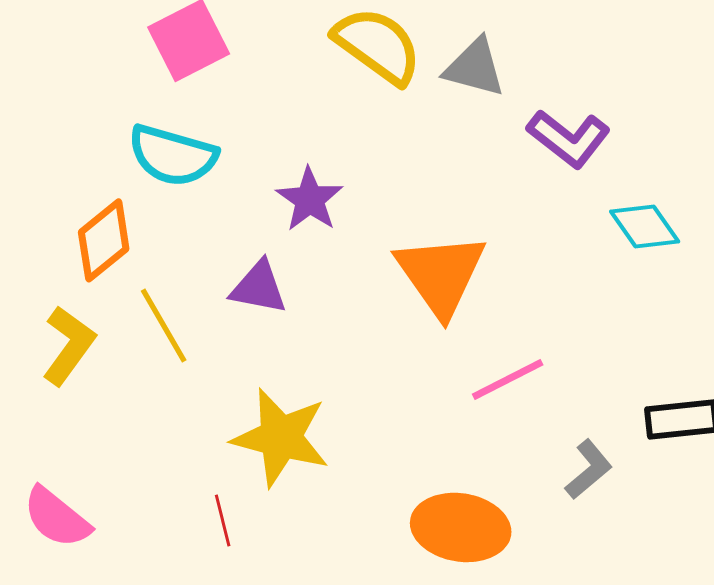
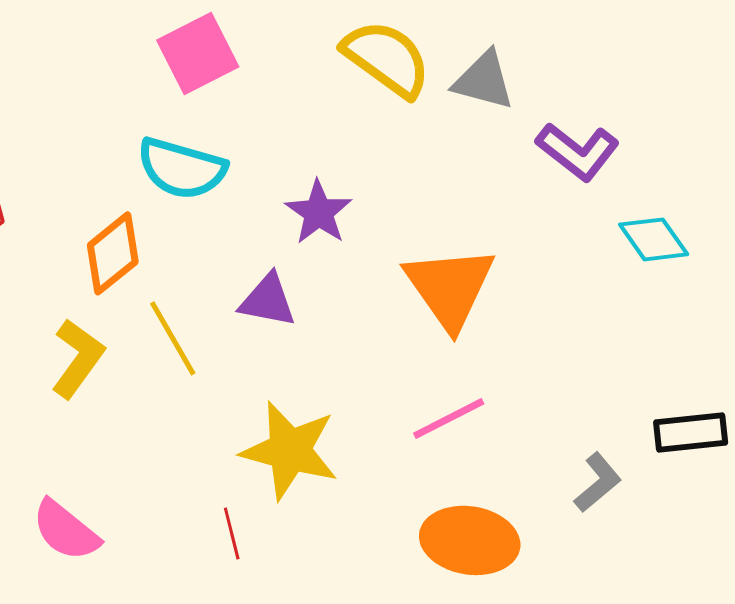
pink line: (508, 379) -> (449, 418), moved

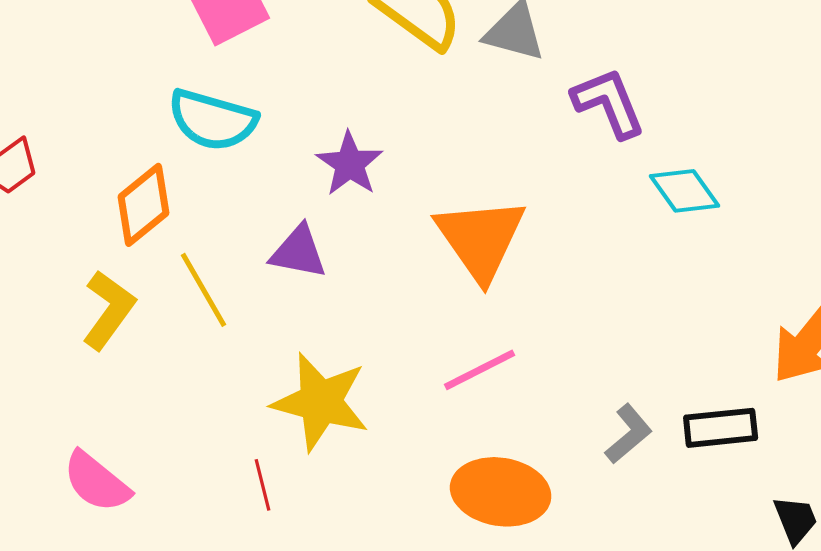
purple L-shape: (578, 151) -> (609, 103), turned -150
black rectangle: (691, 432) -> (721, 428), moved

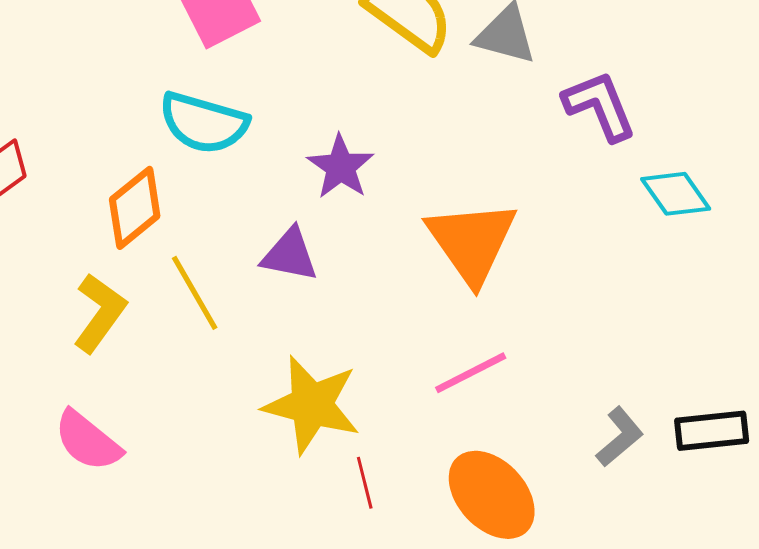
pink semicircle: (97, 482) -> (88, 441), moved
red line: (263, 485) -> (365, 483), moved
orange ellipse: (501, 492) -> (492, 495), turned 38

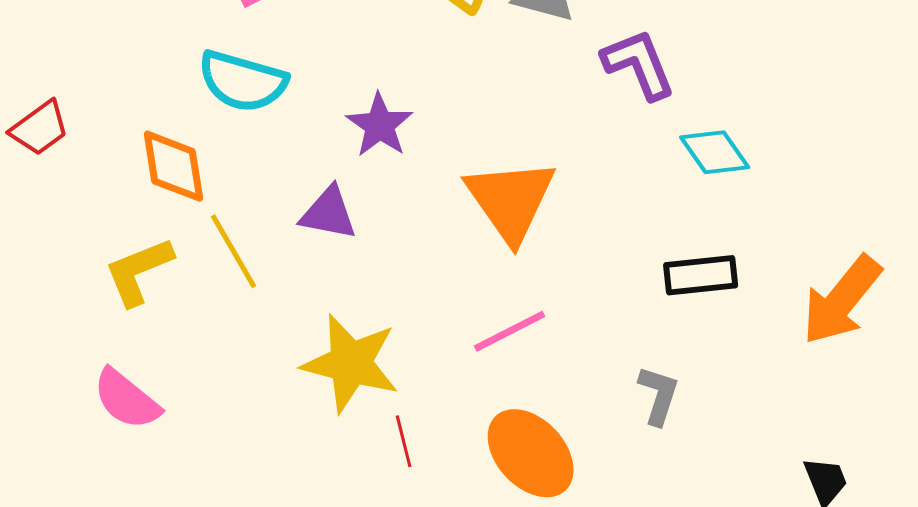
orange diamond: (135, 208) -> (174, 166), turned -60
yellow L-shape: (100, 313) -> (139, 271), turned -148
black rectangle: (712, 431) -> (701, 275), moved
gray L-shape: (620, 437) -> (659, 395), turned -32

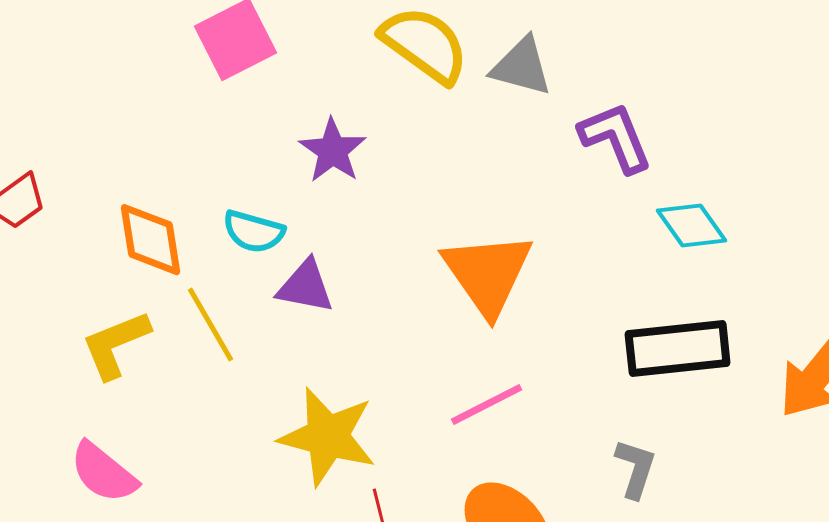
cyan semicircle: (243, 81) -> (254, 232), moved, size x0.7
purple star: (380, 125) -> (333, 151), moved
black rectangle: (701, 275) -> (678, 349), size x1.4

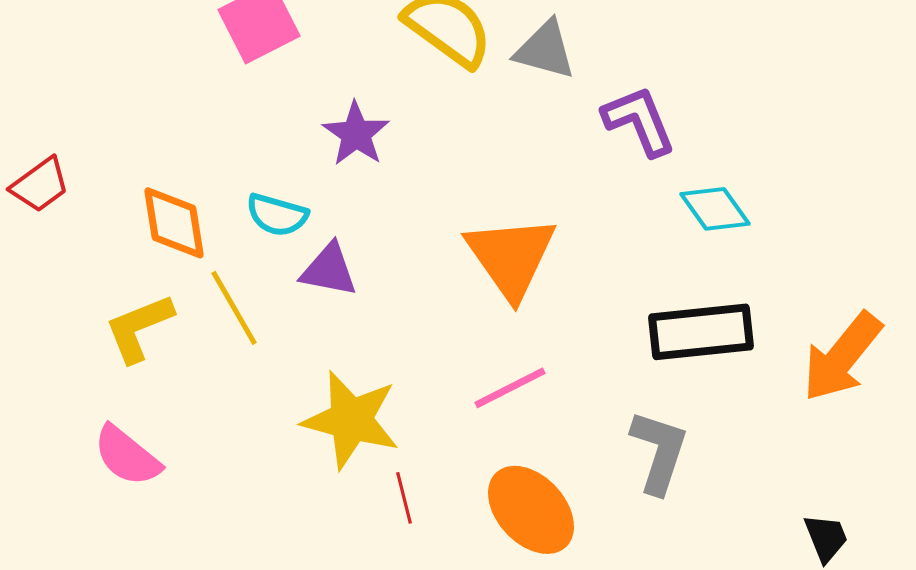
gray L-shape: (636, 469) -> (659, 452), size x1.4

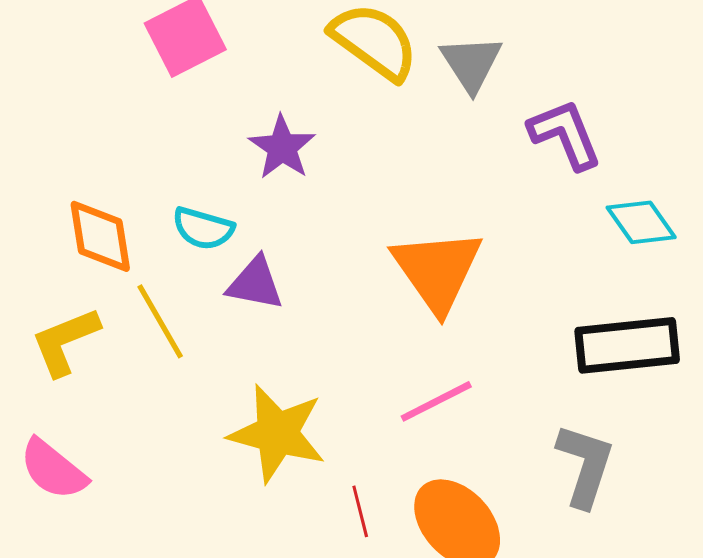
gray triangle: (545, 50) -> (471, 63), turned 42
red line: (404, 498) -> (360, 511), moved

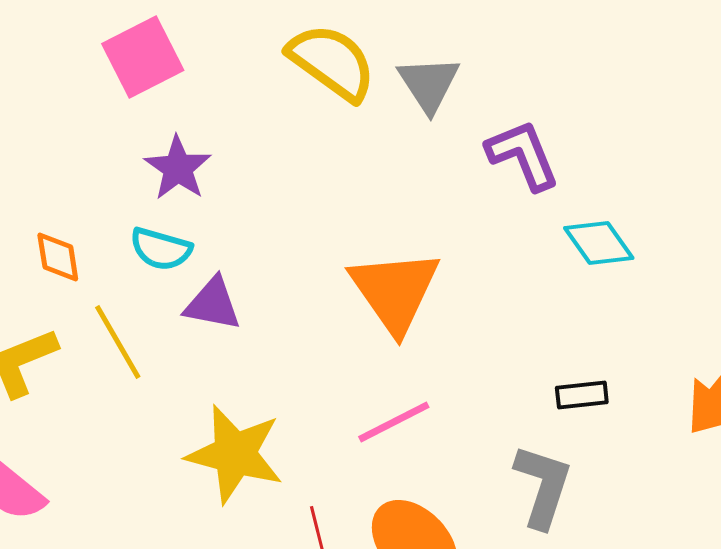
purple star: (282, 147) -> (178, 168), moved
orange diamond: (100, 236) -> (58, 257), size x0.7
black rectangle: (627, 345) -> (582, 395), moved, size x0.5

